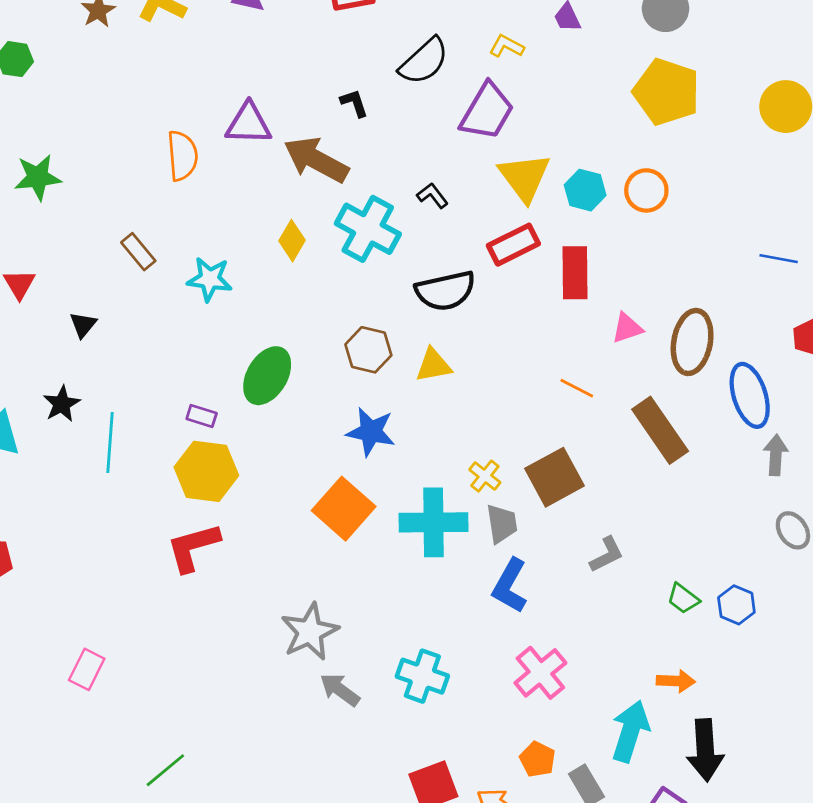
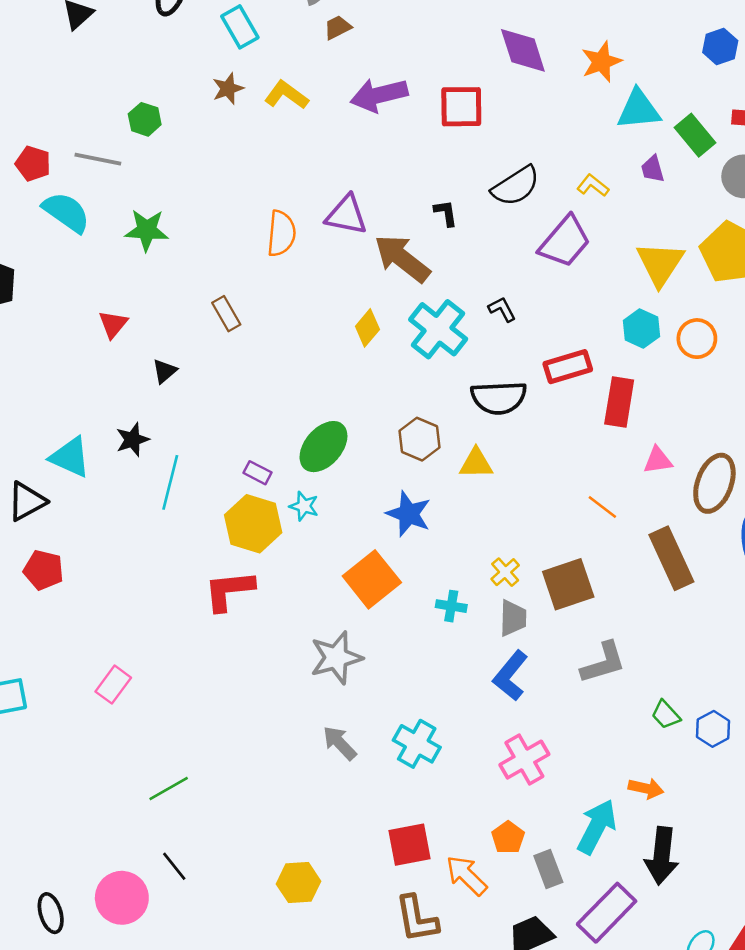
yellow triangle: (525, 177) -> (660, 264), moved
cyan star: (210, 279) -> (304, 506), moved, size x0.7
cyan cross: (434, 522) -> (451, 606), size x0.5
gray L-shape: (607, 555) -> (603, 663), size x1.4
gray star: (310, 632) -> (336, 658), moved

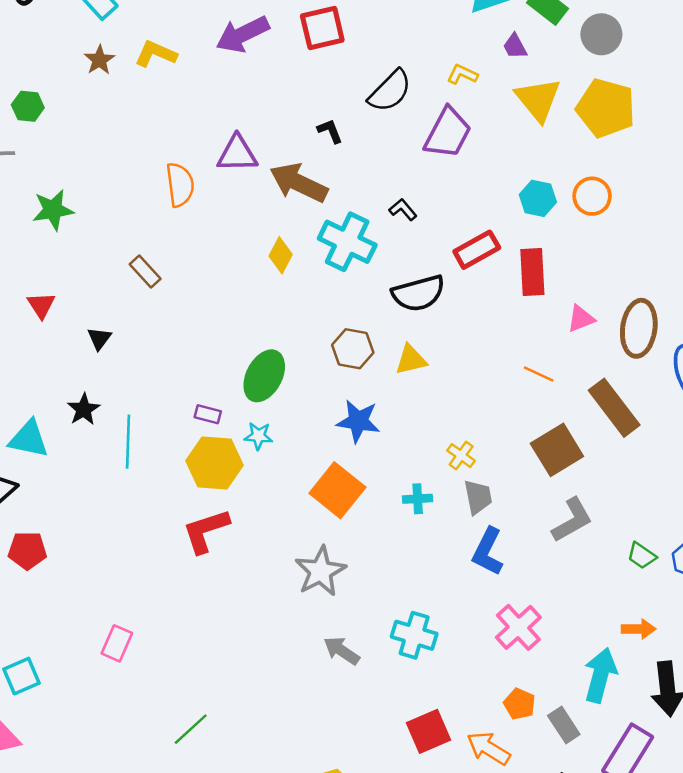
yellow triangle: (660, 264) -> (538, 99), moved
brown square: (568, 584) -> (557, 450), moved

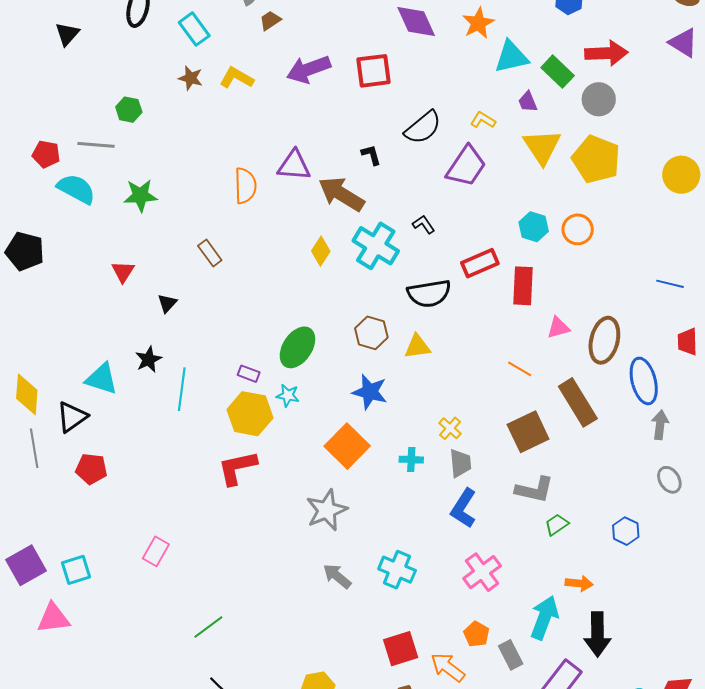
brown star: (99, 60) -> (191, 78), turned -30
gray L-shape: (572, 520) -> (534, 490), turned 36
green trapezoid: (642, 556) -> (557, 525), moved, turned 105

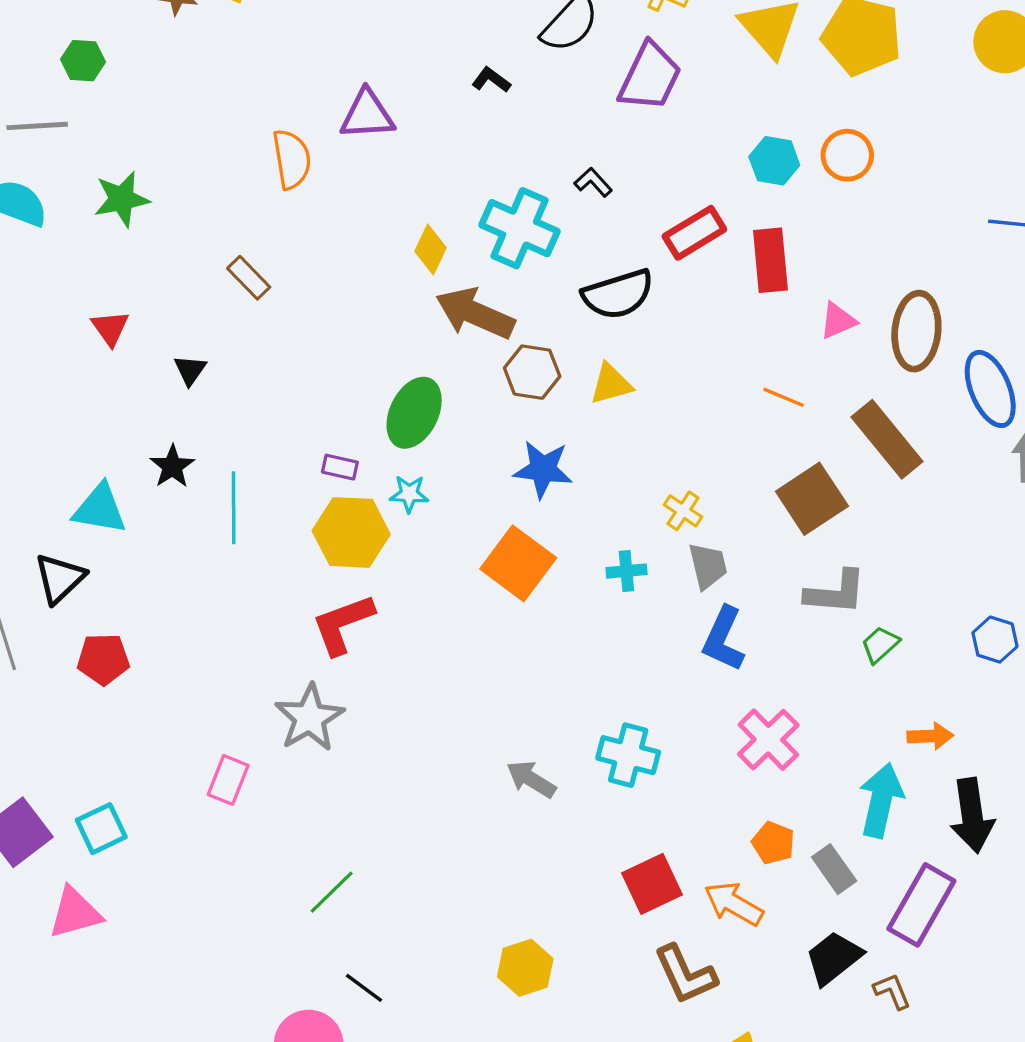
black L-shape: (371, 155) -> (491, 80), turned -30
brown arrow: (341, 194) -> (475, 313), moved
gray star: (327, 510) -> (310, 718), moved

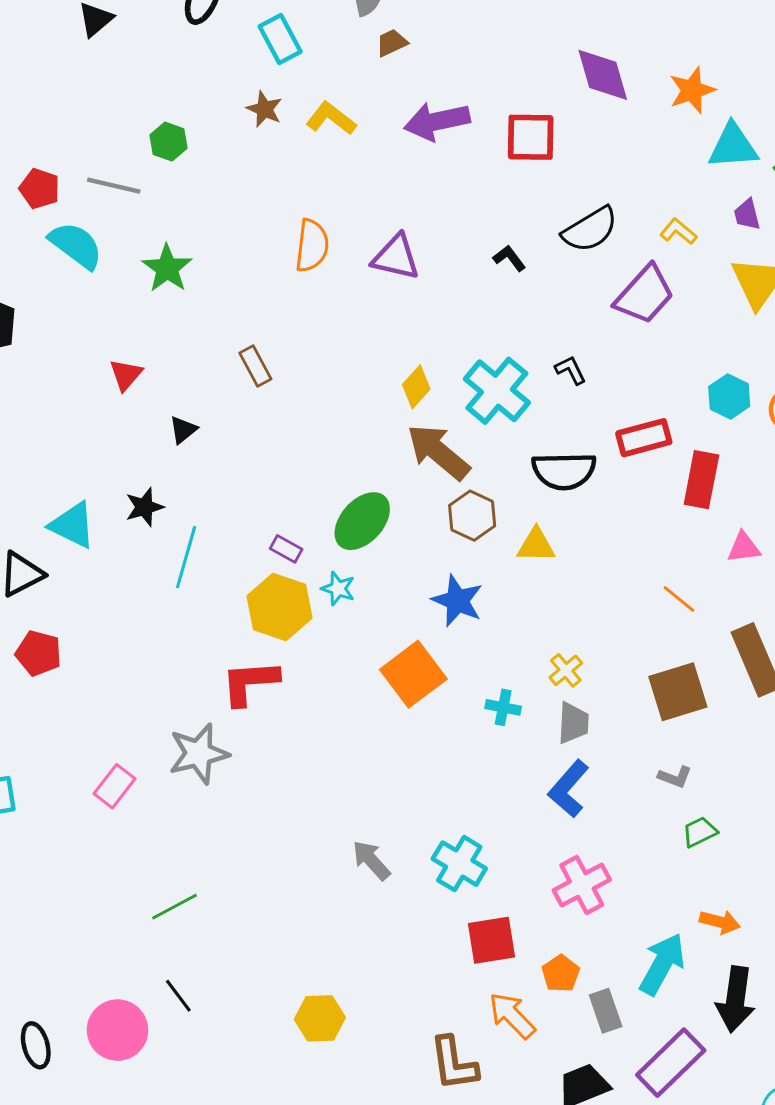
orange semicircle: (292, 159) -> (312, 246), moved
green star: (122, 199) -> (167, 268), turned 30
gray L-shape: (836, 592) -> (675, 777), size x0.6
red square: (652, 884) -> (491, 940), moved

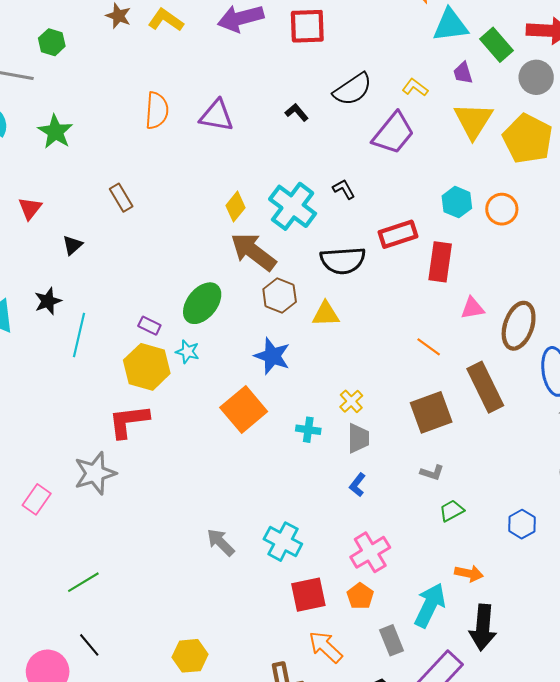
blue L-shape: (569, 789) -> (357, 485), size x0.6
orange pentagon: (561, 974) -> (360, 596), moved

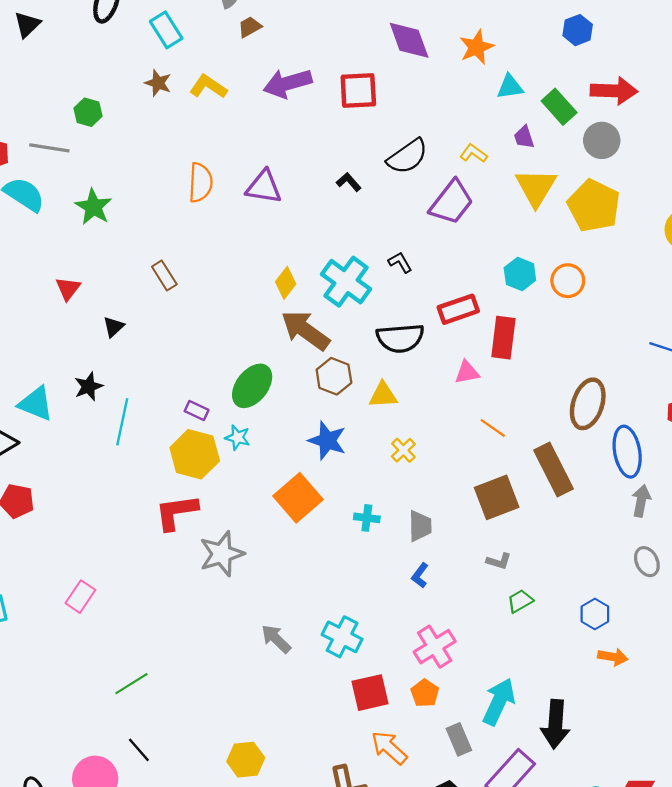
cyan triangle: (451, 25) -> (510, 87), size x0.7
pink triangle: (472, 308) -> (467, 372), moved
yellow cross: (351, 401) -> (403, 450), moved
gray star: (95, 473) -> (222, 554), moved
orange arrow: (469, 573) -> (613, 657), moved

